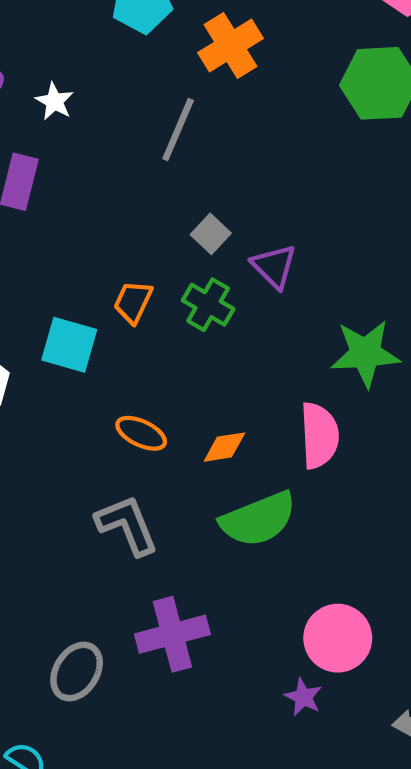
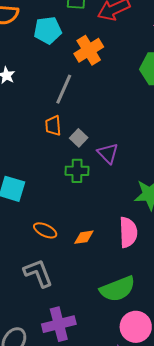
orange trapezoid: (133, 302) -> (53, 126), moved, turned -30
green cross: (208, 305) -> (77, 171), turned -30
green semicircle: (258, 519) -> (117, 289), moved

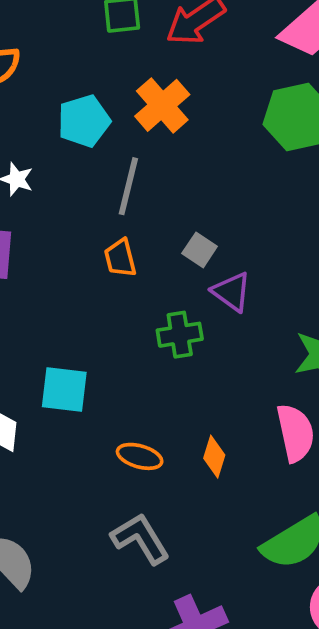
cyan pentagon: (48, 30) -> (84, 121), moved
gray square: (79, 138) -> (200, 250), moved
orange diamond: (84, 237) -> (214, 457), turned -55

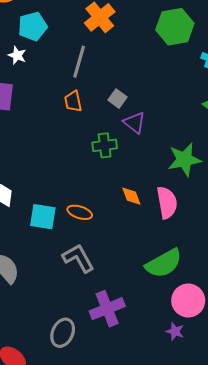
cyan pentagon: (84, 121) -> (33, 26), moved
cyan square: (64, 389) -> (43, 217), moved
orange diamond: (214, 457) -> (131, 196), moved, turned -40

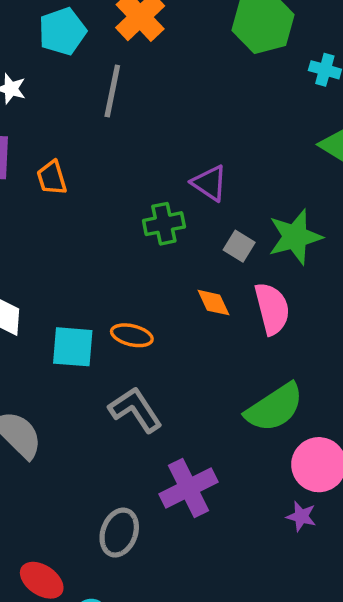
cyan pentagon: (33, 26) -> (62, 31), moved
gray square: (117, 99) -> (239, 246), moved
orange trapezoid: (73, 101) -> (52, 178), moved

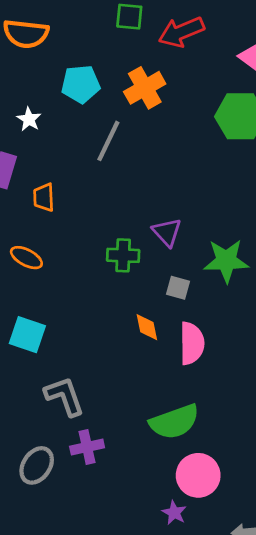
green star: (295, 237) -> (226, 261), moved
gray square: (239, 246) -> (178, 288), turned -30
orange ellipse: (132, 335) -> (26, 258), moved
purple cross: (188, 488) -> (87, 447), moved, size x0.7
gray ellipse: (119, 533) -> (37, 465), moved

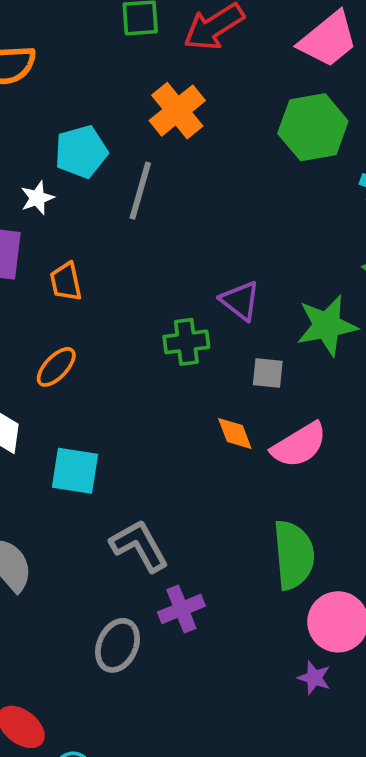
cyan pentagon: (81, 84) -> (81, 152), moved
white star: (29, 119) -> (37, 198), moved, turned 30
orange ellipse: (26, 258) -> (56, 367), turned -64
pink semicircle: (192, 343) -> (299, 445), turned 69
green semicircle: (174, 422) -> (294, 555), turned -66

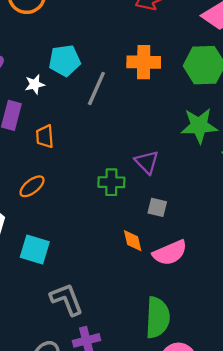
orange cross: (177, 111) -> (144, 62), moved, turned 32
green star: (327, 326) -> (199, 126), moved

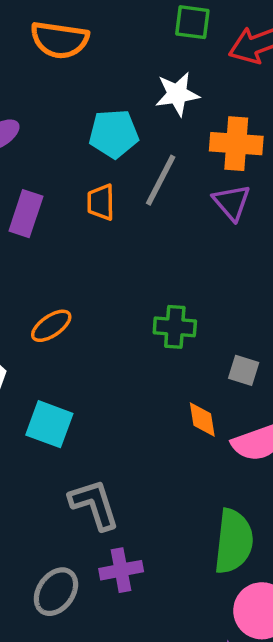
white star: (35, 84) -> (177, 94), moved, size x1.4
orange trapezoid: (45, 136) -> (101, 202), moved
purple triangle: (147, 162) -> (232, 202), moved

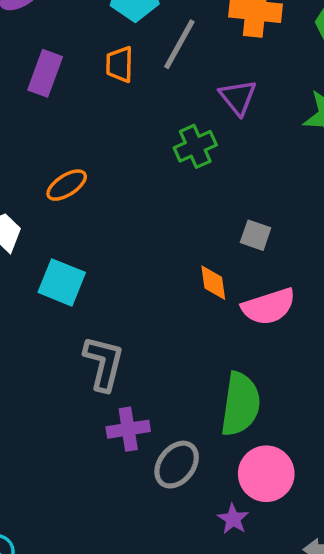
purple triangle: (232, 202) -> (238, 97), moved
green cross: (175, 327) -> (195, 146), moved, turned -30
gray L-shape: (94, 504) -> (104, 363), turned 30
gray ellipse: (56, 592) -> (177, 465), moved

